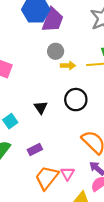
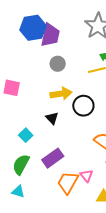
yellow arrow: (68, 66) -> (61, 94), moved, size x1.5
purple rectangle: (35, 150) -> (53, 158), size x1.5

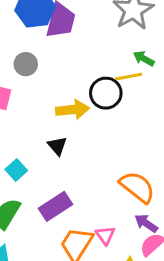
gray circle: (58, 64) -> (26, 64), moved
black circle: (83, 106) -> (106, 93), moved

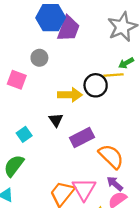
green arrow: (144, 58) -> (126, 63), turned -64
purple rectangle: (56, 206) -> (82, 138), moved
pink triangle: (105, 235) -> (84, 189), size x1.6

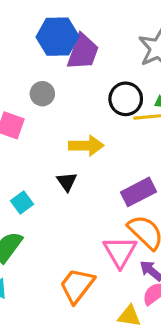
black circle: (96, 85) -> (126, 99), moved
purple rectangle: (82, 138) -> (139, 192), moved
pink triangle: (84, 189) -> (120, 252), moved

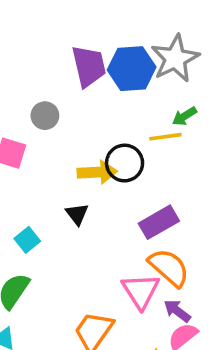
blue hexagon: (58, 37) -> (132, 69), moved
purple trapezoid: (83, 52) -> (89, 66), turned -30
black circle: (126, 99) -> (125, 163), moved

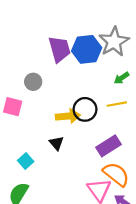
yellow line: (165, 137) -> (117, 104), moved

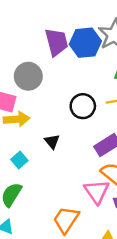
gray circle: (33, 82) -> (28, 76), size x1.5
yellow arrow: (68, 116) -> (17, 119), moved

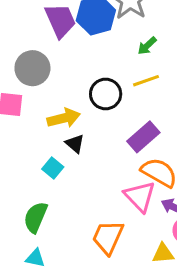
yellow arrow: (17, 119) -> (64, 118), moved
cyan square: (19, 160) -> (53, 168), moved

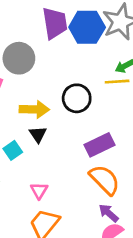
yellow line: (146, 81) -> (117, 82), moved
pink triangle: (140, 196) -> (39, 191), moved, size x0.6

